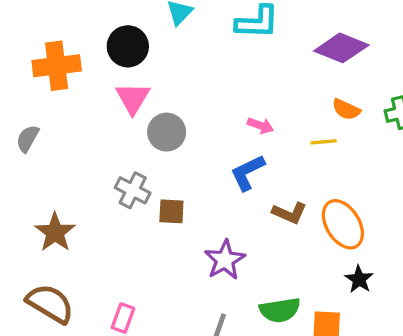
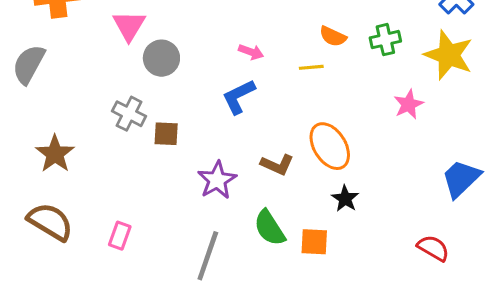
gray semicircle: (28, 139) -> (29, 64), size x1.5
brown L-shape: (290, 213) -> (277, 165), moved
green semicircle: (280, 310) -> (270, 228), turned 66

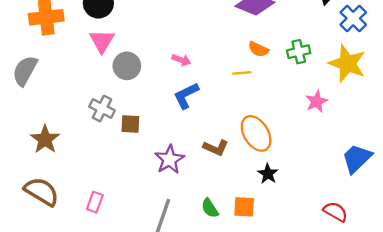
pink arrow: (251, 52) -> (181, 60), moved
green semicircle: (270, 228) -> (210, 208), moved, size x0.7

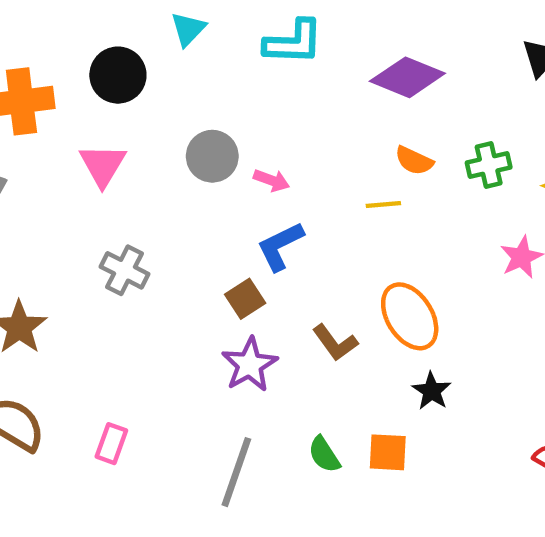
pink triangle: (102, 41) -> (103, 165), moved
gray circle: (127, 66) -> (212, 156), moved
brown square: (130, 124) -> (245, 299), moved, turned -36
brown L-shape: (216, 148) -> (335, 343), turned 30

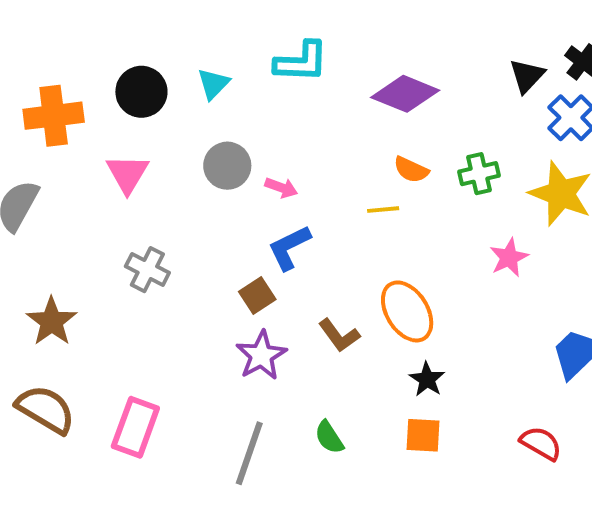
cyan triangle: (188, 29) -> (213, 84), moved
pink rectangle: (111, 444) -> (135, 427), size x1.6
orange square: (388, 452) -> (423, 435), moved

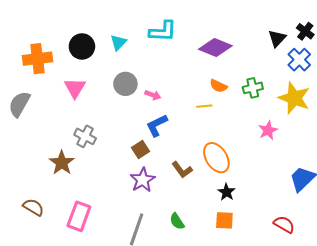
brown star: (52, 321) -> (62, 163), moved
brown semicircle: (46, 409) -> (33, 207), size x0.7

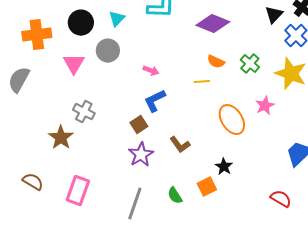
gray circle: (125, 84) -> (108, 51), moved
green cross: (253, 88) -> (250, 64), turned -36
orange ellipse: (216, 158) -> (232, 120), moved
orange square: (224, 220) -> (207, 187), moved, turned -30

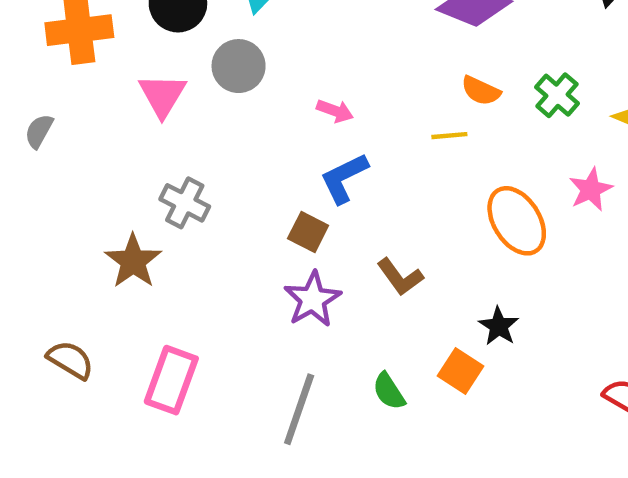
gray semicircle: (19, 80) -> (39, 131), size x0.6
brown square: (139, 125) -> (308, 232), turned -30
orange square: (207, 187) -> (461, 371), turned -30

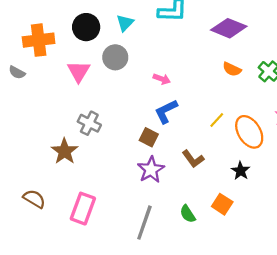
gray semicircle: (39, 131) -> (17, 72), moved, turned -91
yellow line: (449, 136) -> (217, 120), moved, turned -42
black star: (499, 326) -> (241, 171), moved

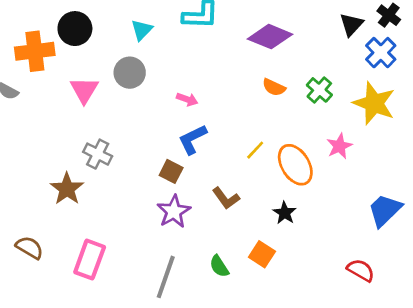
black circle: (86, 27) -> (75, 29), moved

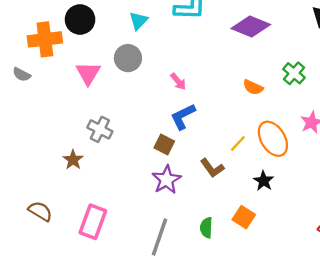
orange semicircle: (274, 87) -> (253, 87), moved
pink arrow: (187, 99) -> (178, 81), turned 30
yellow line: (255, 150) -> (238, 143), moved
brown star: (67, 189) -> (73, 160), size x0.7
green semicircle: (219, 266) -> (206, 228), turned 36

